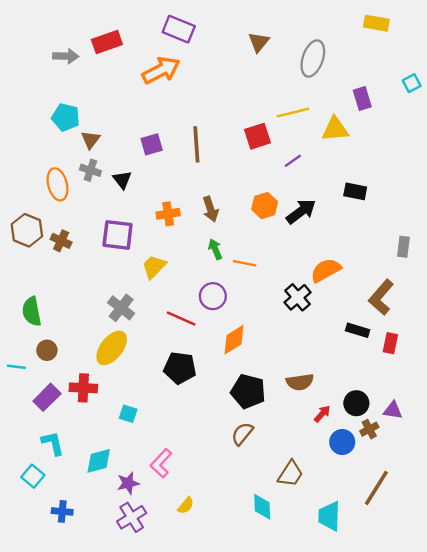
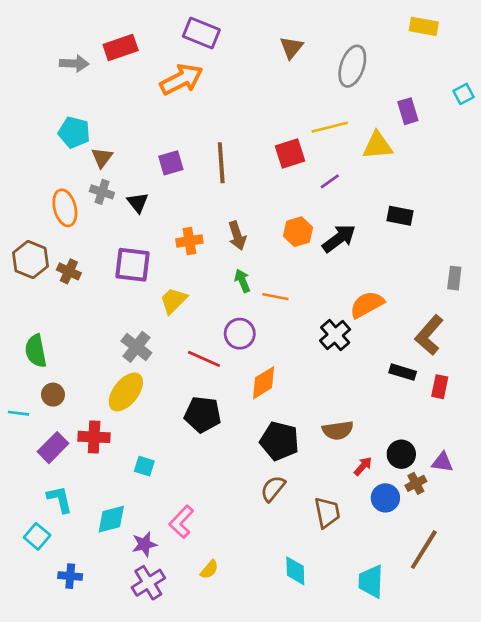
brown trapezoid: (290, 474) -> (327, 512), moved, turned -44

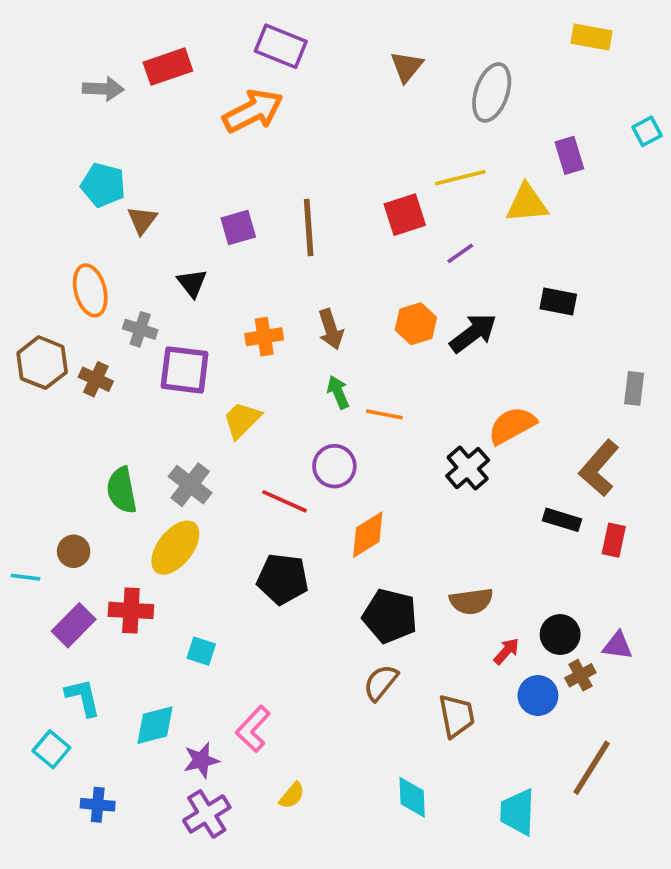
gray cross: (102, 192) -> (140, 329), moved
green semicircle: (36, 351) -> (122, 490), moved

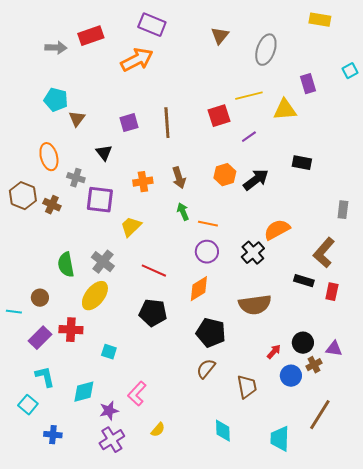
purple circle: (334, 466) -> (207, 252), moved
brown semicircle: (471, 601) -> (255, 305), moved, size x1.4

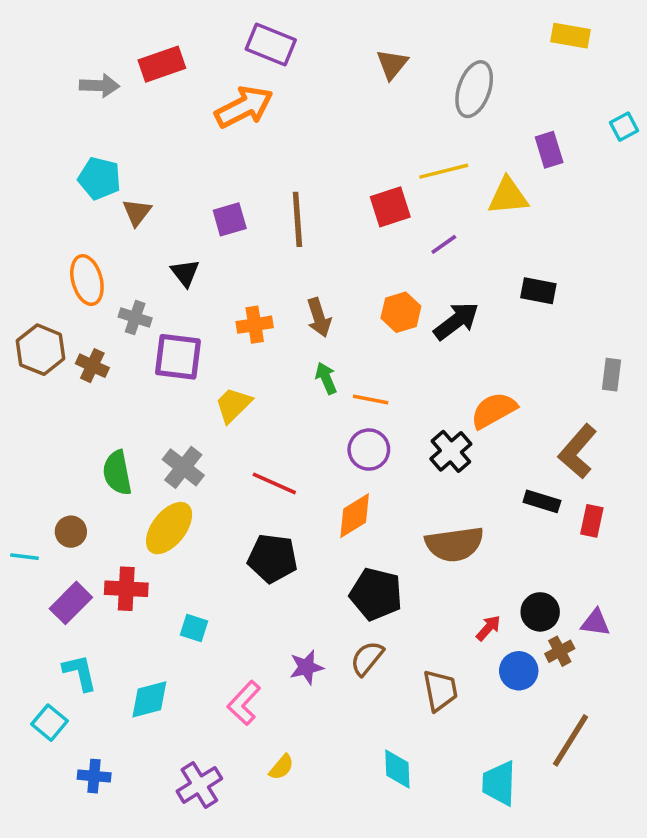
purple star: (109, 411) -> (306, 667), moved

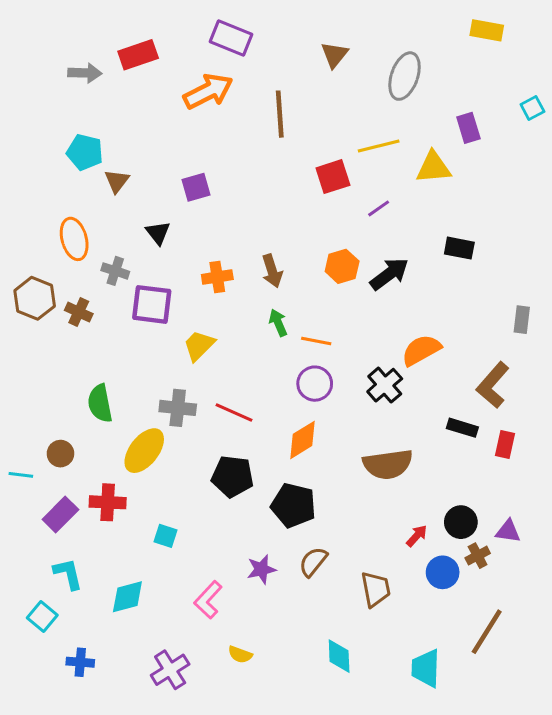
brown line: (297, 219) -> (280, 114), moved
gray cross: (183, 467) -> (178, 408), moved, turned -32
black pentagon: (376, 594) -> (293, 505), moved
yellow semicircle: (281, 767) -> (240, 655), turned 70

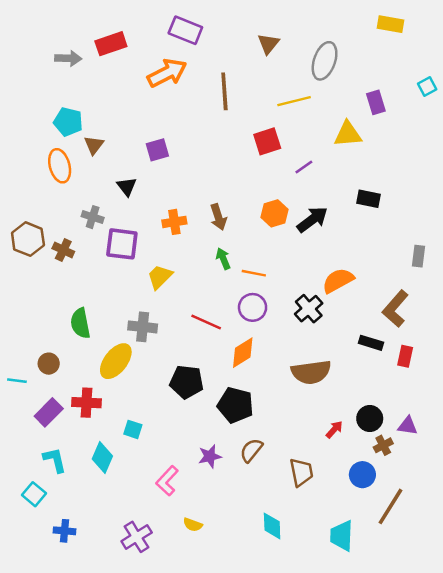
yellow line: (379, 146) -> (294, 101), moved
orange ellipse: (74, 239) -> (60, 166), moved
red line: (234, 412) -> (206, 322), moved
blue circle: (443, 572) -> (362, 475), moved
cyan diamond: (127, 597) -> (102, 458), moved, turned -52

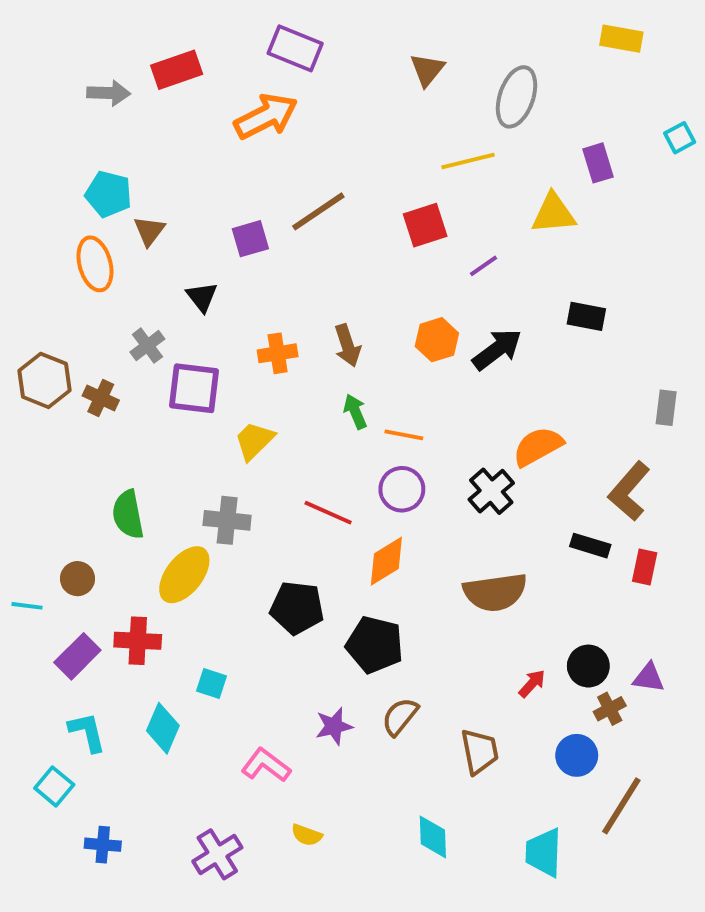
brown line: (224, 91) -> (318, 211), moved, turned 60
gray cross: (93, 217) -> (147, 346), turned 35
pink L-shape: (167, 481) -> (266, 765), turned 84

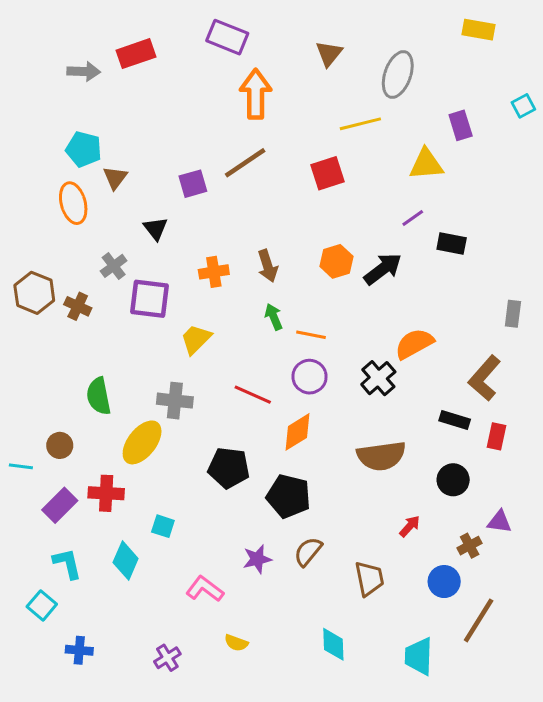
orange arrow: (266, 116) -> (256, 94), moved, turned -63
purple line: (483, 266) -> (413, 218), moved
black circle: (588, 666) -> (453, 480), moved
purple cross: (217, 854) -> (167, 658), size x0.7

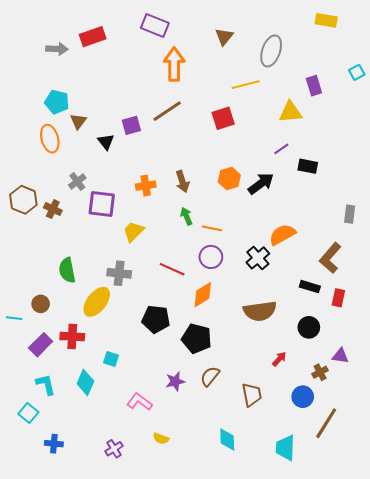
black triangle: (155, 229) -> (106, 142), moved

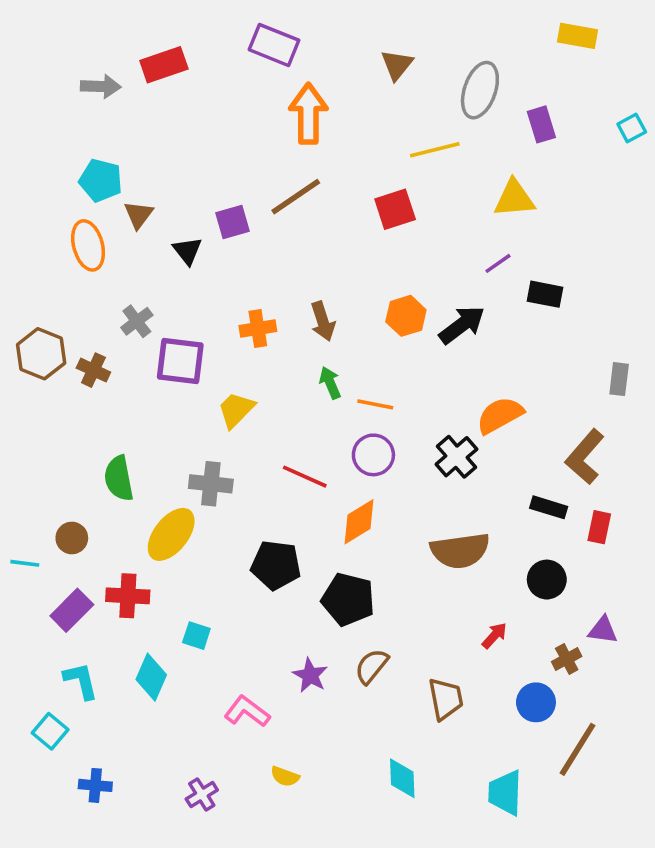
purple rectangle: (314, 86) -> (541, 124), moved
purple star: (175, 381) -> (310, 675), turned -30

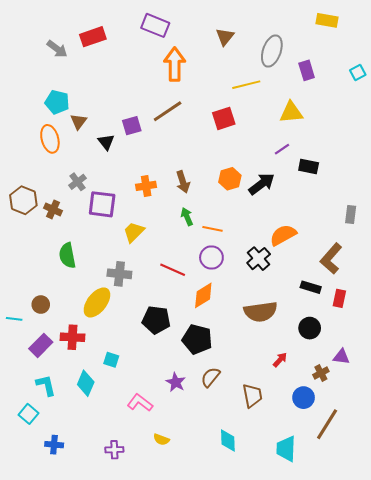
gray arrow: (101, 86) -> (57, 49), turned 35
green semicircle: (119, 478) -> (67, 255), moved
purple cross: (202, 794) -> (114, 450), turned 30

